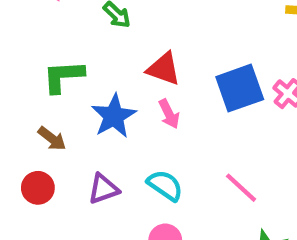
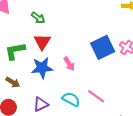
red triangle: (164, 69) -> (42, 42), moved, turned 48
blue star: (114, 116) -> (42, 68), turned 30
pink line: (241, 188) -> (96, 96), moved

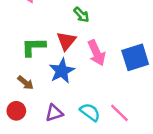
green arrow: (38, 18) -> (81, 15), moved
pink arrow: (69, 64) -> (97, 53), moved, size x1.5
blue star: (42, 68) -> (62, 71), turned -30

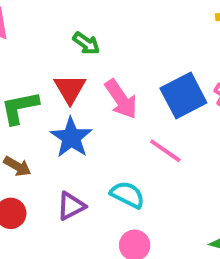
pink line: (119, 113) -> (165, 151), moved

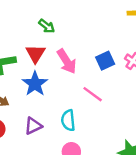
blue square: (183, 96) -> (105, 61), size x0.7
cyan semicircle: (127, 195) -> (68, 120), turned -125

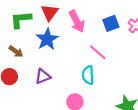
cyan semicircle: (68, 120) -> (88, 75), moved

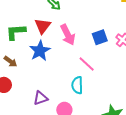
purple triangle: (43, 76) -> (41, 98), moved

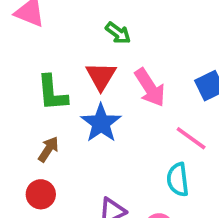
green L-shape: (16, 32) -> (52, 93), turned -85
brown arrow: (10, 62) -> (48, 149), turned -88

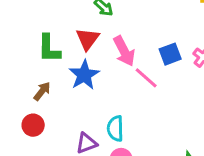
pink line: (191, 138) -> (146, 78), moved
cyan semicircle: (178, 180) -> (115, 129), moved

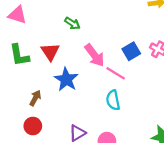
red triangle: (88, 39) -> (50, 52), moved
green L-shape: (49, 48) -> (19, 55), moved
cyan semicircle: (115, 129) -> (113, 100), moved

